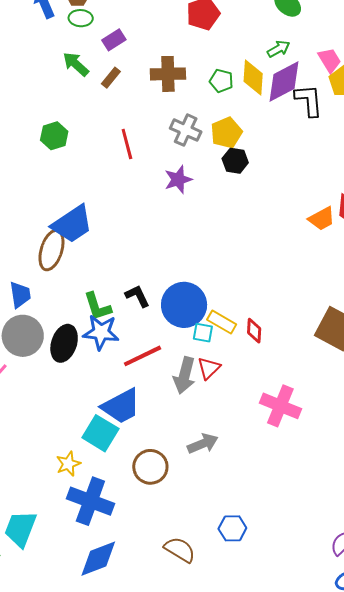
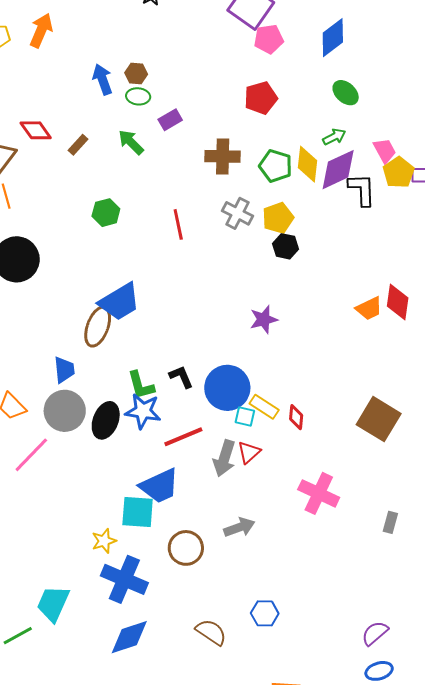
brown rectangle: (111, 78) -> (78, 145), moved
green pentagon: (221, 81) -> (276, 166), size x1.4
purple star: (178, 180) -> (264, 319), moved
cyan square: (100, 433) -> (138, 512), turned -30

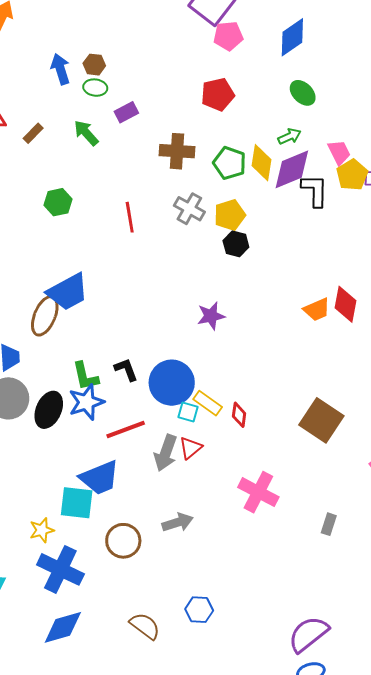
blue star: (143, 411) -> (86, 402), turned -30
purple semicircle: (375, 633) -> (308, 634), size x1.5

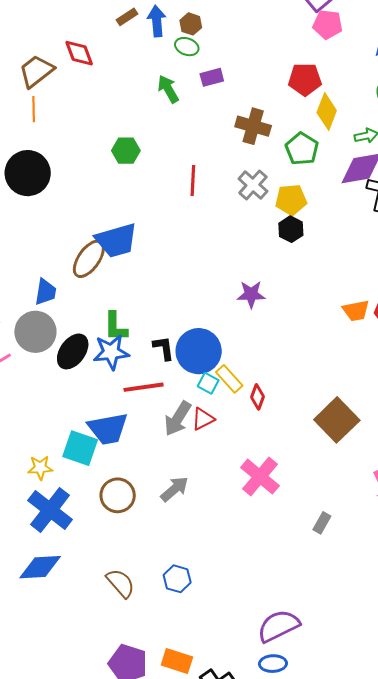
brown rectangle: (33, 133) -> (127, 17), moved
yellow diamond: (262, 163) -> (327, 112), moved
black L-shape: (126, 369) -> (164, 348), moved
gray arrow: (178, 522) -> (175, 489), turned -36

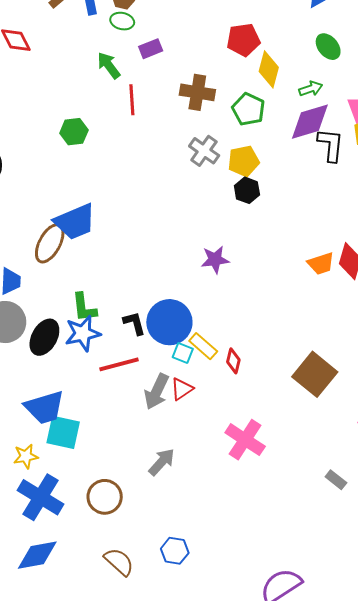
red line: (193, 181) -> (132, 100), moved
blue trapezoid: (108, 429) -> (45, 407), moved
brown circle: (118, 495) -> (105, 497), moved
gray rectangle: (322, 523) -> (336, 480), moved, turned -75

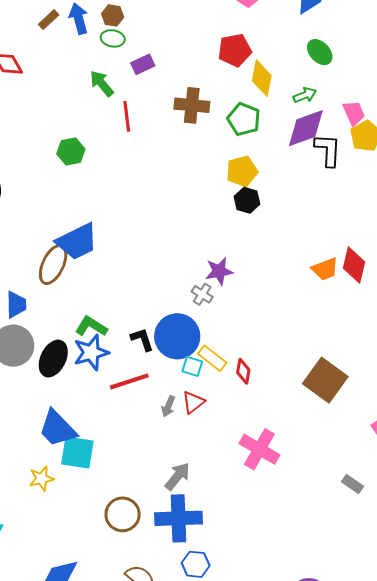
gray cross: (204, 151) -> (202, 294), moved, size x0.7
green L-shape: (84, 307) -> (91, 326), turned 132
gray arrow: (157, 392) -> (168, 406), size x0.6
blue trapezoid: (45, 407) -> (57, 429), turned 66
blue cross: (40, 497) -> (179, 518), moved, turned -30

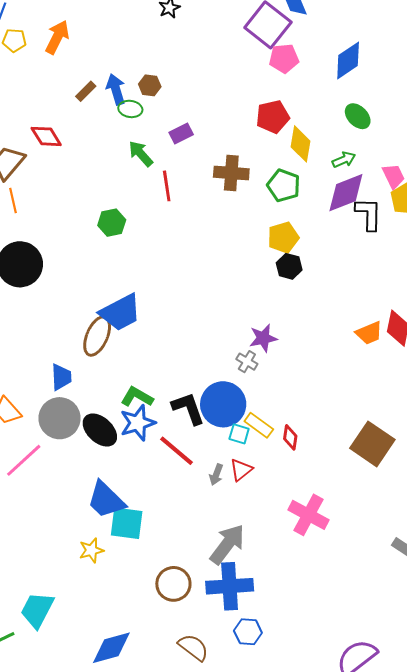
green ellipse: (113, 38) -> (130, 109), moved
black L-shape: (142, 339) -> (188, 408), size x1.4
black ellipse: (53, 359) -> (100, 430), turned -72
red line: (129, 381) -> (177, 451), turned 60
gray arrow: (177, 476) -> (227, 544), size x1.4

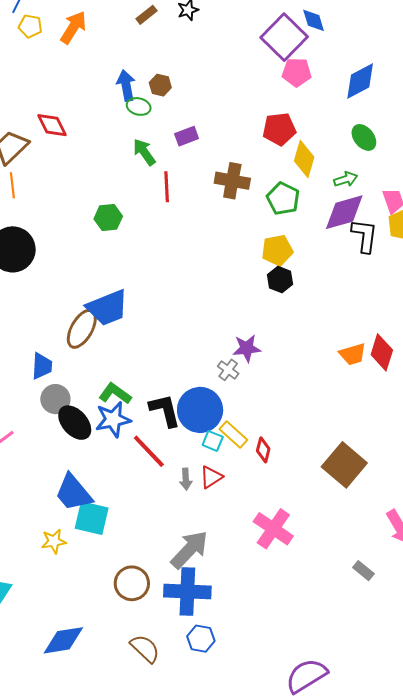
brown rectangle: (86, 91) -> (146, 15), moved
gray circle: (60, 418) -> (55, 399), moved, size x0.7
gray arrow: (216, 475) -> (186, 479), turned -30

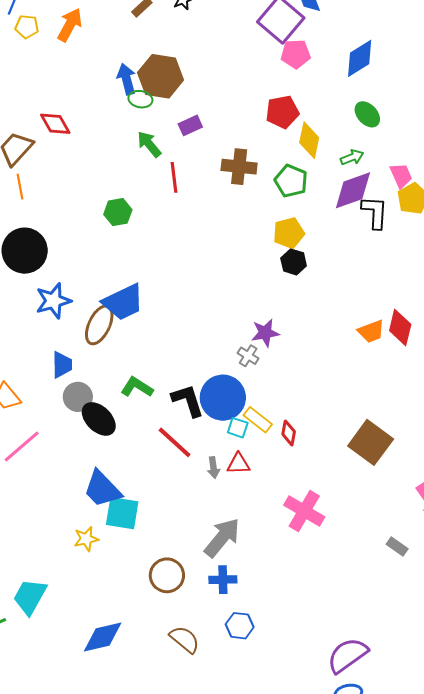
brown hexagon: (160, 85) -> (161, 76), size x2.0
blue star: (113, 419) -> (53, 301), moved
red triangle: (211, 477) -> (238, 464), turned 35
blue cross: (187, 592) -> (223, 580), size x0.6

